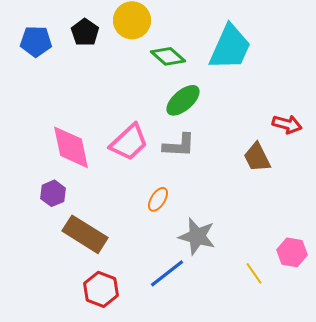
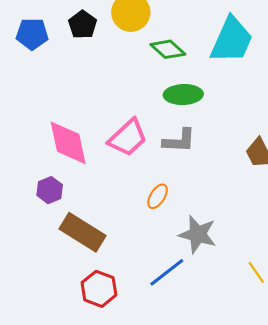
green ellipse: (183, 100) -> (183, 95), turned 39

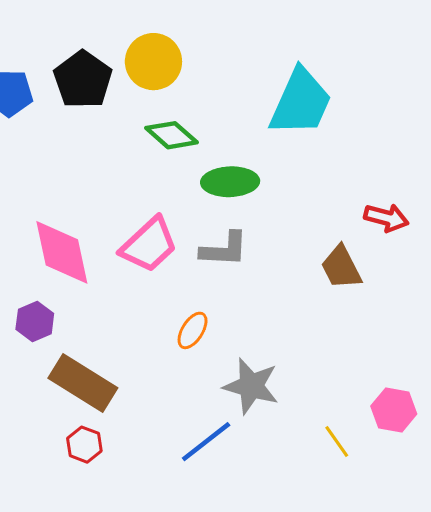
black pentagon: (83, 25) -> (83, 80), size x1.4
green diamond: (168, 49) -> (172, 135), moved
red hexagon: (99, 289) -> (84, 445), moved, size x0.7

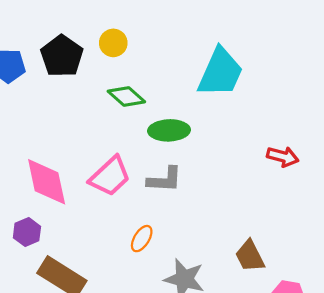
yellow circle: (153, 62) -> (113, 43), size x0.7
brown trapezoid: (341, 267) -> (250, 256), moved

